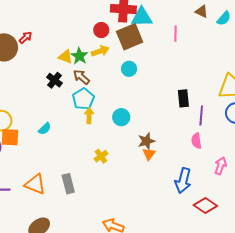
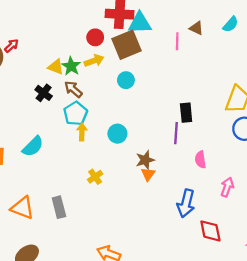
brown triangle: (202, 11) -> (196, 28), moved
purple line: (201, 116) -> (176, 133), moved
cyan semicircle: (45, 129) -> (33, 146), size x1.5
red diamond: (205, 205) -> (210, 231), turned 45

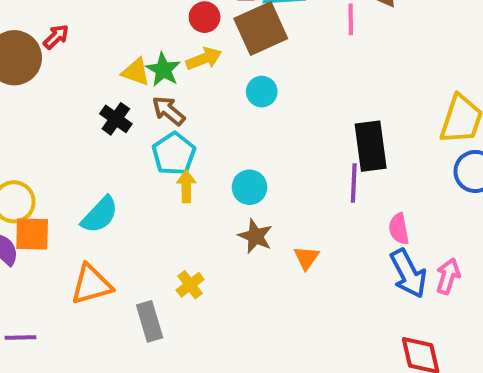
black rectangle: (186, 113) -> (371, 146), size x1.4
brown star: (145, 160) -> (255, 236), moved, turned -30
yellow cross: (95, 177) -> (190, 285), moved
blue arrow: (186, 203) -> (408, 273), moved, turned -40
orange triangle: (22, 208) -> (91, 285), moved, turned -35

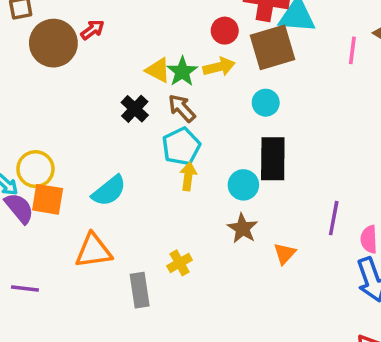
black rectangle: (371, 146) -> (273, 159), moved
purple line: (354, 183) -> (334, 218), moved

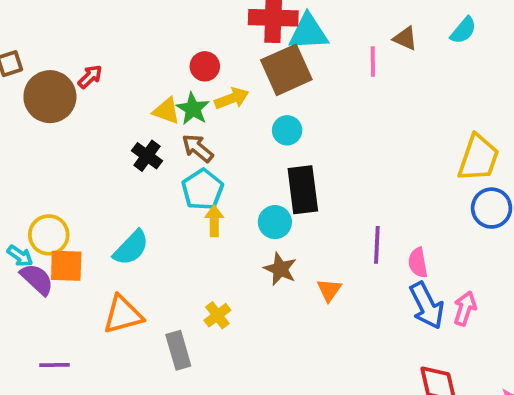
red circle: (225, 31) -> (205, 66), moved

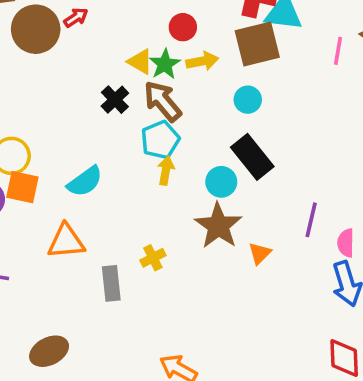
brown arrow: (198, 148) -> (163, 101), size x1.4
black rectangle: (303, 190) -> (252, 157), turned -42
brown star: (280, 269) -> (218, 226), size x1.5

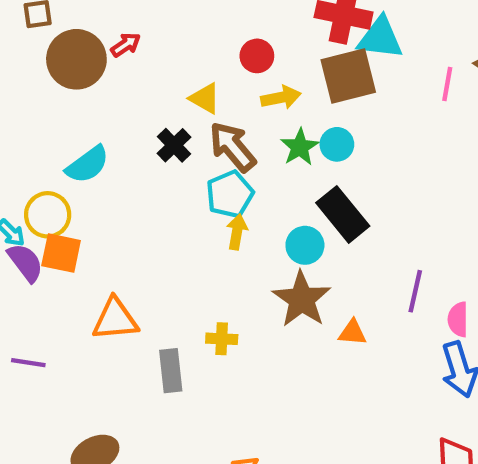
green star: (165, 64) -> (300, 147), moved
cyan semicircle: (85, 181) -> (87, 165), moved
orange triangle: (260, 253) -> (353, 333), turned 50
yellow cross: (153, 258) -> (222, 339), turned 30

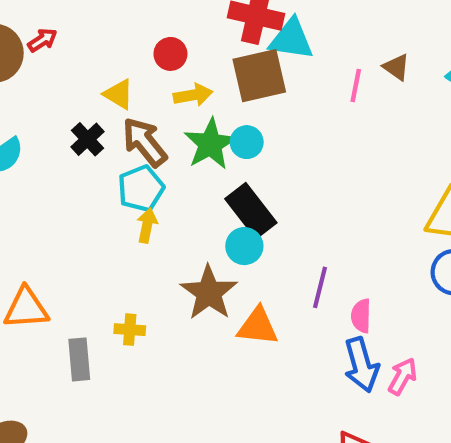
green star: (300, 147) -> (210, 144), size x1.4
cyan circle: (305, 245) -> (244, 246), moved
orange triangle: (353, 333) -> (258, 326), size x1.5

